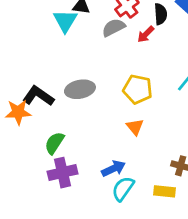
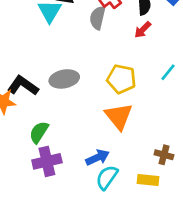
gray semicircle: (114, 27) -> (97, 18), turned -50
red arrow: (146, 34) -> (143, 30), moved
orange triangle: (135, 127) -> (119, 116), size x1.6

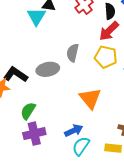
gray semicircle: (97, 18) -> (73, 53), moved
red arrow: (143, 30) -> (109, 31), size x1.5
yellow pentagon: (121, 79) -> (106, 57), moved

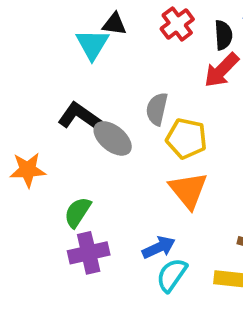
yellow pentagon: (106, 57) -> (186, 138), moved
gray ellipse: (48, 69) -> (113, 138), turned 50
black L-shape: (16, 75) -> (79, 116), moved

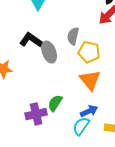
gray ellipse: (113, 138) -> (49, 52), turned 30
green semicircle: (78, 212) -> (55, 103), moved
blue arrow: (159, 247) -> (89, 111), moved

